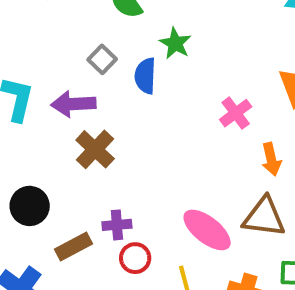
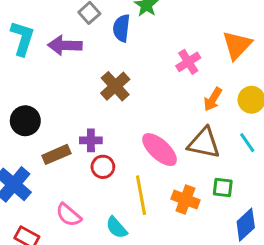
brown cross: (95, 149) -> (115, 86), moved
orange arrow: (271, 159) -> (213, 99), turned 40

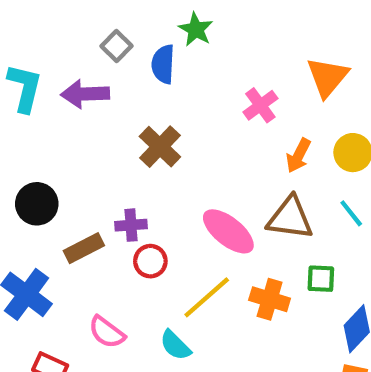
yellow line: (141, 195) -> (207, 297), turned 63

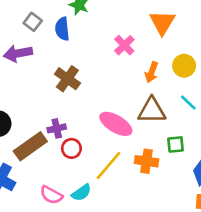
brown rectangle: (84, 248) -> (30, 146), size x1.4
cyan semicircle: (175, 345) -> (81, 193), moved, turned -72

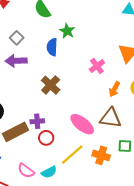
gray square: (33, 22) -> (17, 38), moved

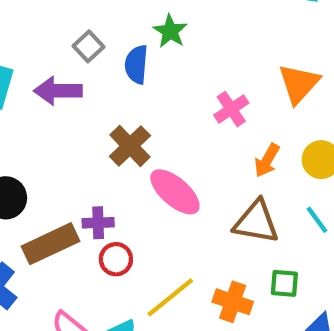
gray square: (17, 38) -> (89, 46), moved
pink ellipse: (82, 124) -> (175, 192), moved

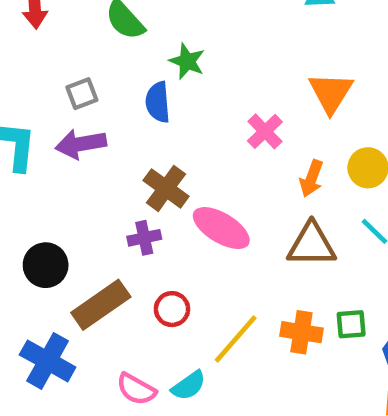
gray square: (89, 46) -> (82, 94), moved, turned 32
purple cross: (98, 223) -> (144, 238), moved
green square: (284, 283) -> (351, 324), moved

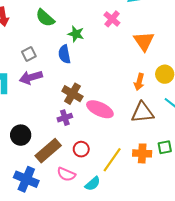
pink cross: (265, 131) -> (112, 19), moved
pink semicircle: (136, 389) -> (66, 174), moved

